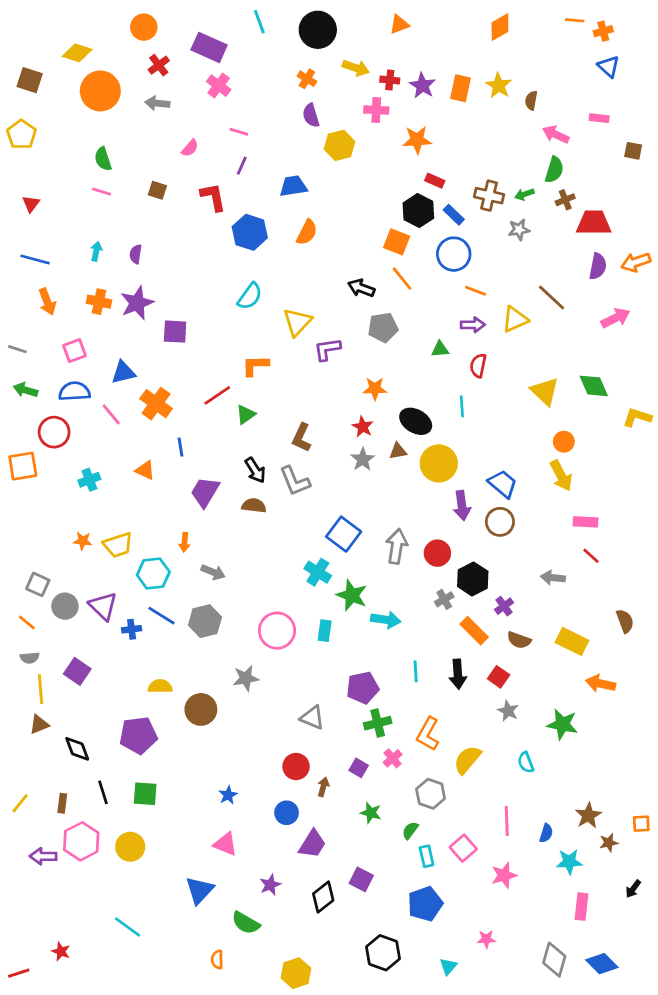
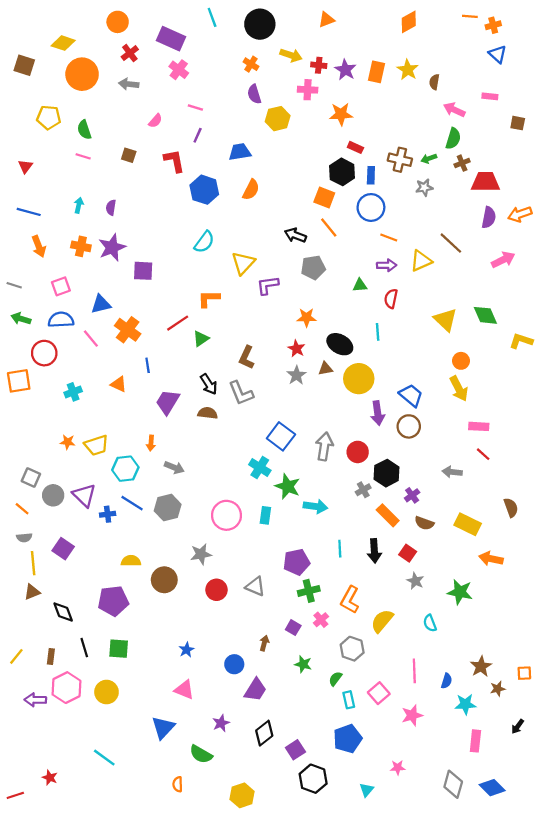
yellow pentagon: (21, 134) -> (49, 117), moved, turned -30
blue rectangle: (454, 215) -> (371, 175), turned 48
red circle: (296, 767) -> (216, 590), moved
purple square: (361, 879) -> (295, 750), moved, turned 30

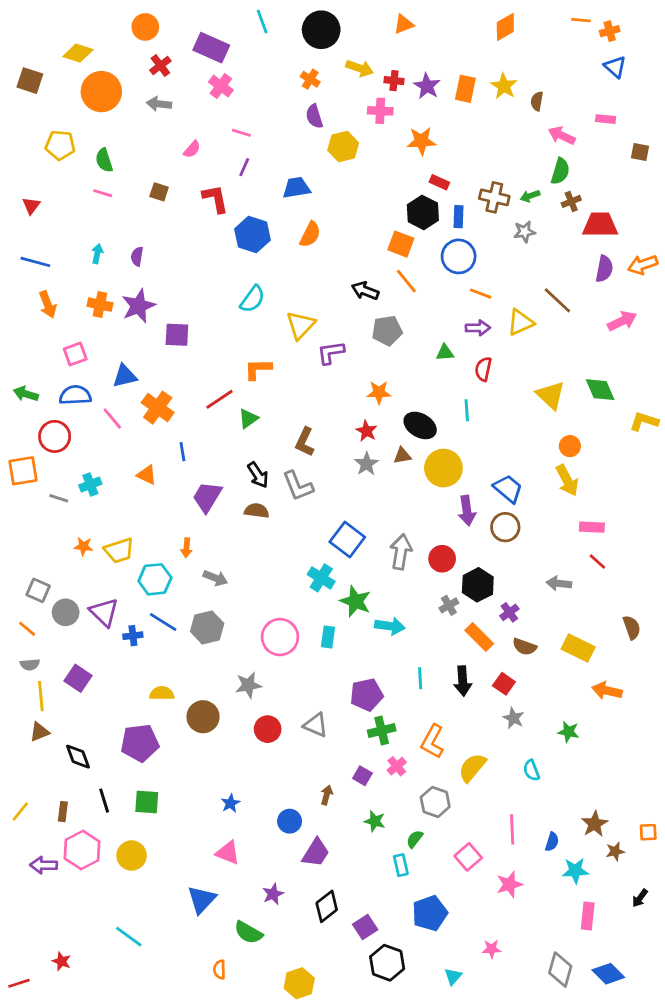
gray line: (14, 285) -> (59, 498), moved
green star: (460, 592) -> (568, 732), size x0.7
cyan rectangle: (349, 700) -> (401, 865), moved

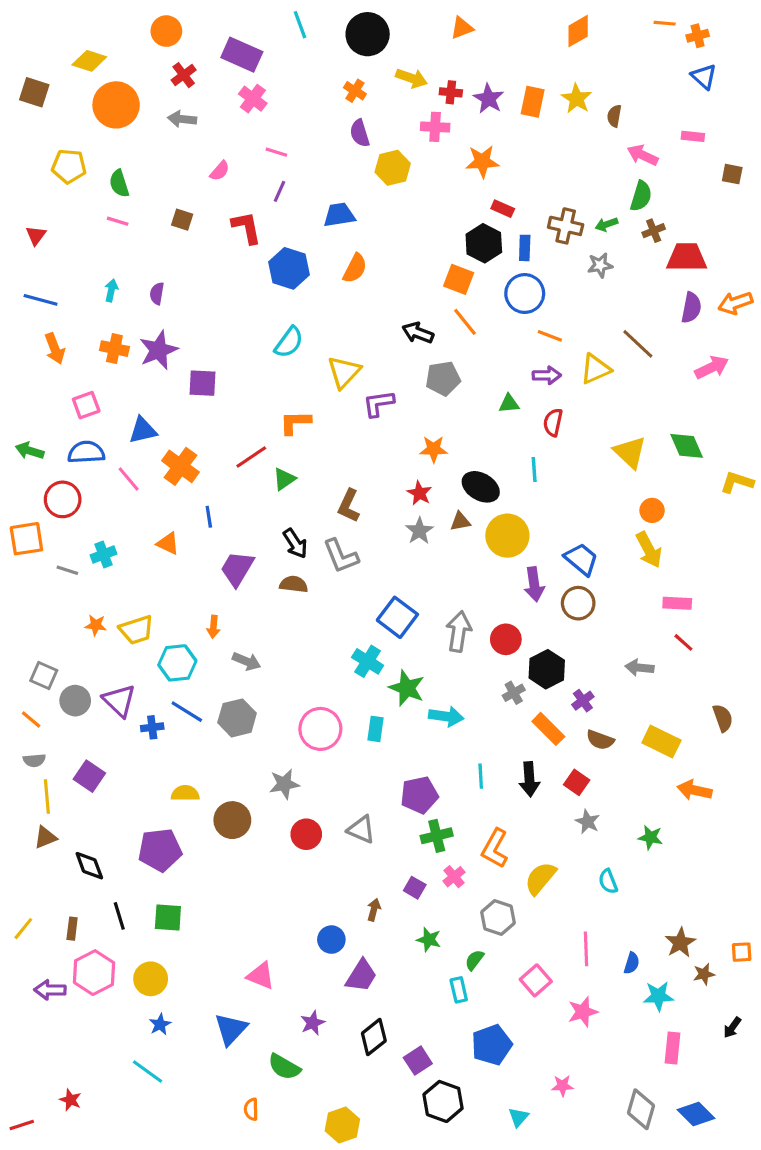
blue star: (230, 803) -> (160, 1024), moved

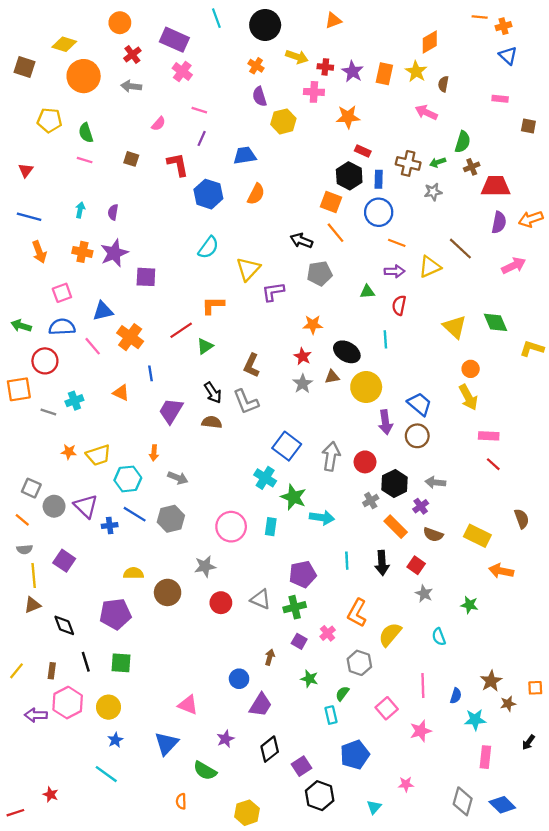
orange diamond: (578, 31) -> (430, 42), moved
pink arrow: (643, 155) -> (426, 112), moved
gray arrow: (639, 668) -> (435, 482), moved
green cross: (437, 836) -> (295, 607), moved

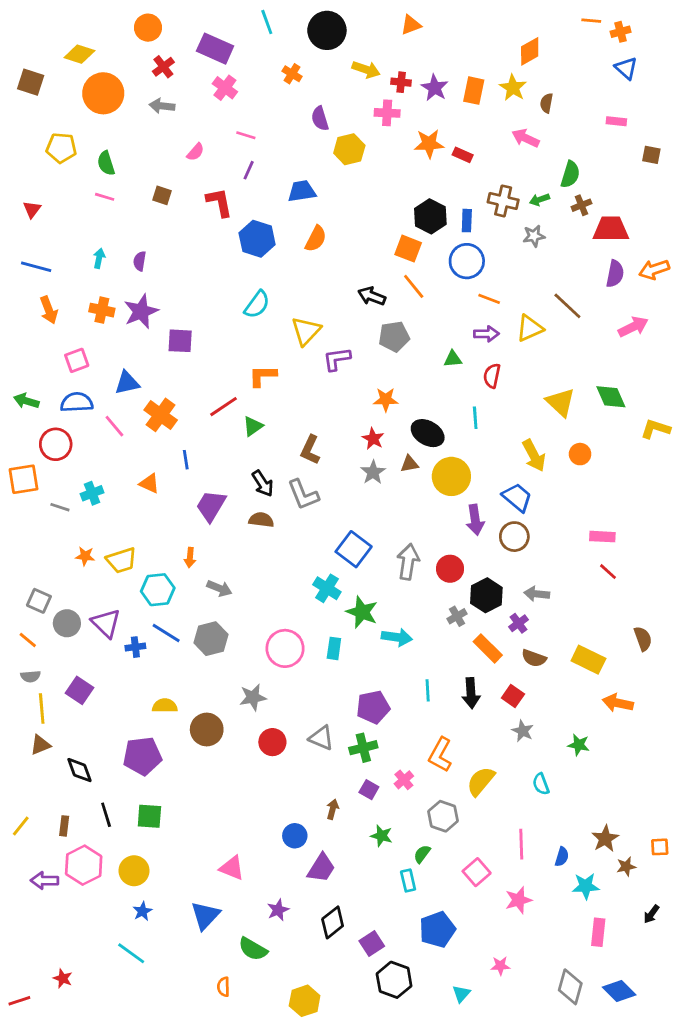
orange cross: (256, 66) -> (292, 74), moved
red rectangle: (363, 151) -> (463, 155), moved
yellow arrow: (468, 397) -> (534, 455), moved

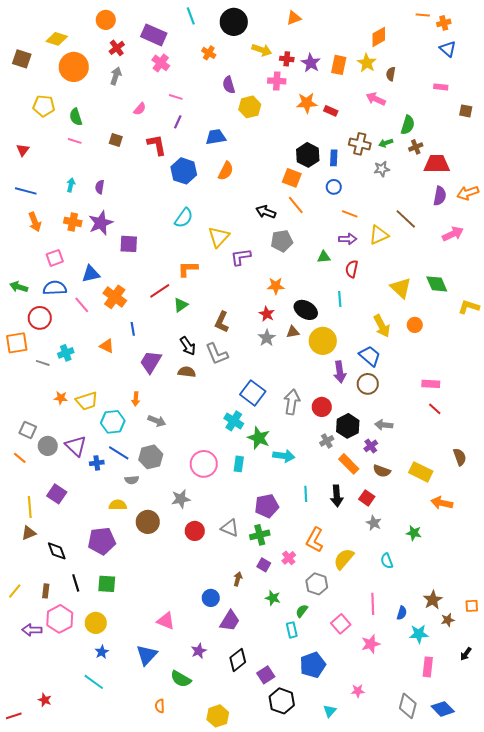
gray arrow: (162, 106) -> (116, 76), turned 102
blue circle: (467, 261) -> (334, 187), size x0.6
gray semicircle: (31, 676) -> (132, 480), moved

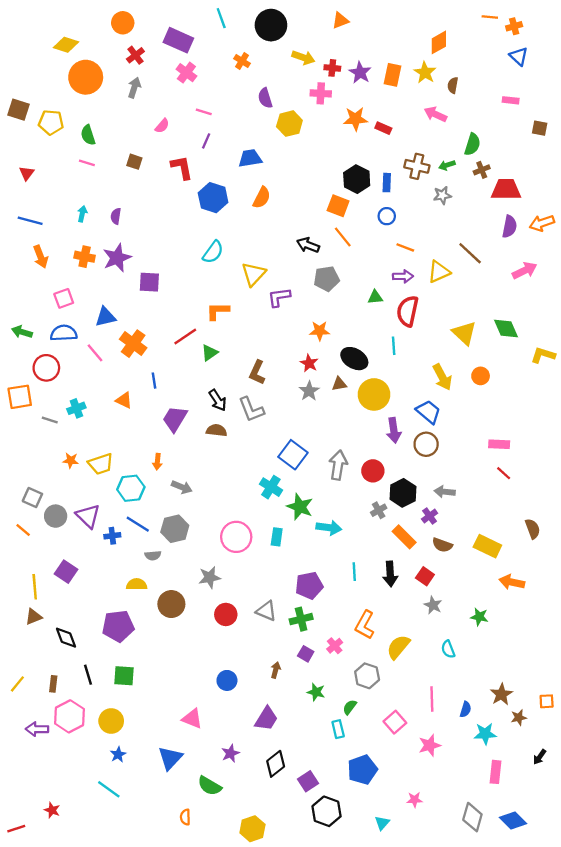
brown square: (22, 59) -> (19, 110), moved
red semicircle: (352, 269) -> (408, 311), size x1.5
blue circle: (211, 598) -> (227, 680), moved

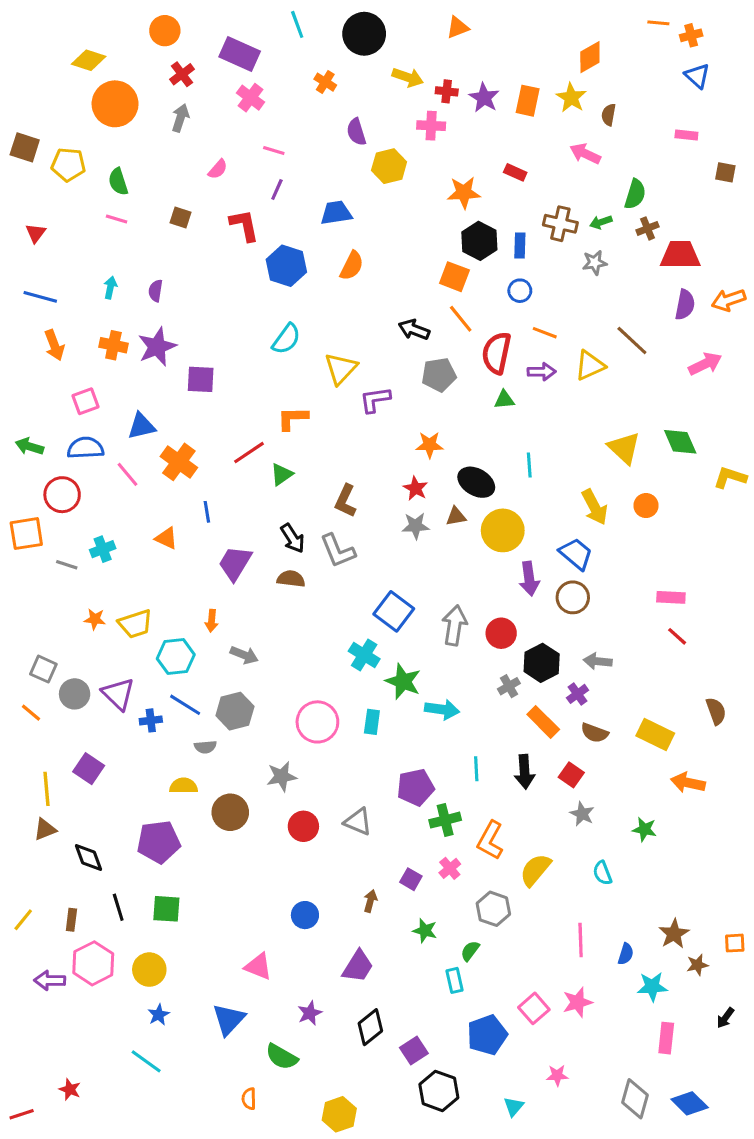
orange star: (355, 119) -> (464, 193), moved
red semicircle: (408, 311) -> (496, 353), moved
gray star: (309, 391) -> (416, 526), turned 30
green cross: (301, 619) -> (445, 820), moved
pink square: (395, 722) -> (534, 1008), moved

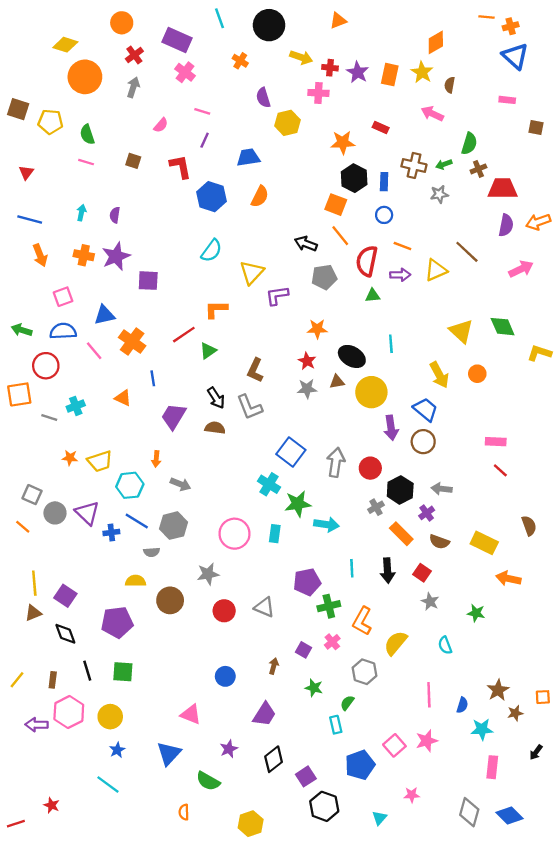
blue triangle: (697, 76) -> (515, 56), size x1.4
green star: (403, 681) -> (298, 504), turned -30
purple square: (89, 769) -> (65, 596), moved

